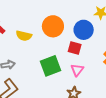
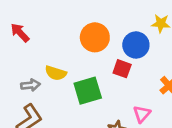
yellow semicircle: (24, 36) -> (56, 73), moved
pink triangle: (77, 70) -> (142, 114), moved

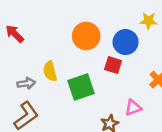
yellow semicircle: (56, 73) -> (50, 71), turned 60
pink triangle: (142, 114) -> (133, 108), turned 30

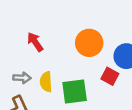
red arrow: (15, 34) -> (35, 42), moved
yellow semicircle: (50, 71) -> (46, 82), moved

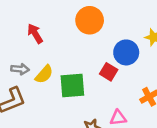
orange circle: (89, 43) -> (90, 20), moved
yellow semicircle: (46, 82) -> (44, 74), turned -138

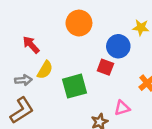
yellow semicircle: (44, 74) -> (45, 70), moved

